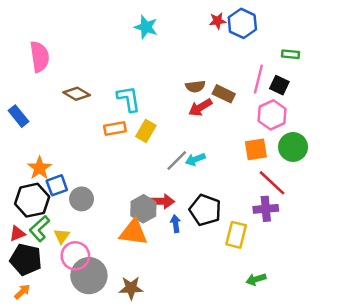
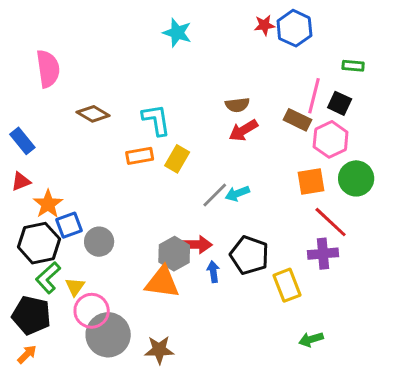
brown rectangle: (224, 94) -> (297, 120), moved
red triangle: (17, 234) -> (21, 181), moved
yellow rectangle: (236, 235) -> (287, 285), turned -35

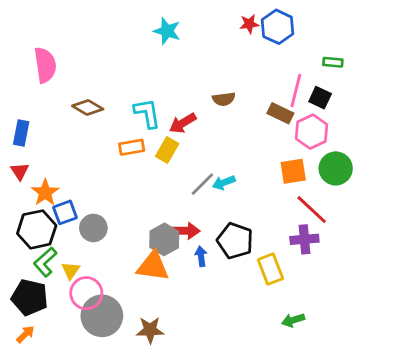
red arrow: (243, 130) -> (183, 123), moved
blue rectangle: (22, 141) -> (21, 133), turned 50
red triangle: (21, 181) -> (20, 171), turned -42

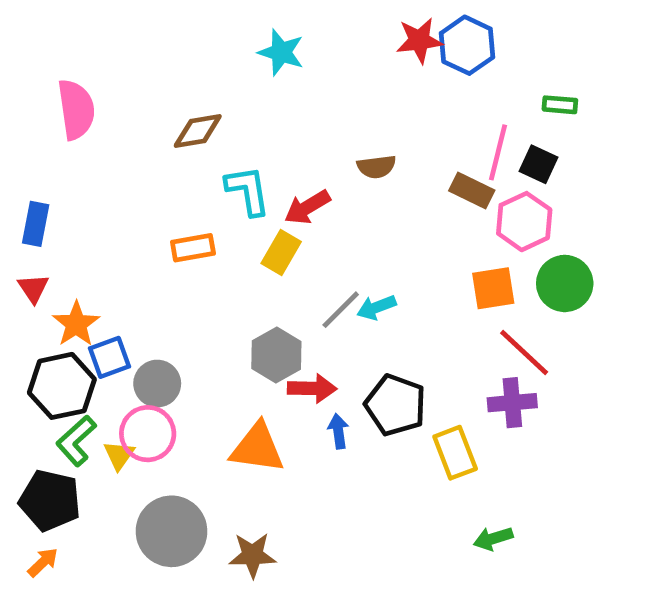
red star: (249, 24) -> (419, 40), size x1.4
brown diamond: (88, 108) -> (198, 131), moved, turned -40
orange rectangle: (132, 147) -> (193, 248), moved
gray hexagon: (164, 239) -> (276, 355), moved
pink circle: (86, 293) -> (148, 434), moved

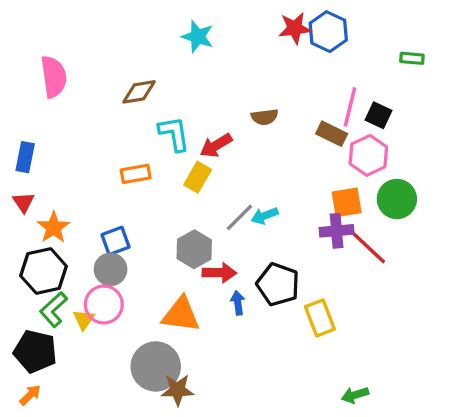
green rectangle: (560, 105) -> (412, 58), moved
blue square: (110, 357) -> (116, 241), moved
purple cross: (512, 403) -> (337, 231), moved
gray circle: (171, 531) -> (156, 366), moved
green arrow: (493, 538) -> (355, 395), moved

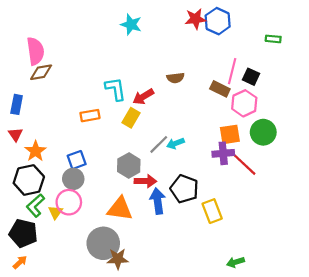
brown diamond: (139, 92) -> (41, 72), moved
blue arrow: (238, 303) -> (158, 201), size x1.6

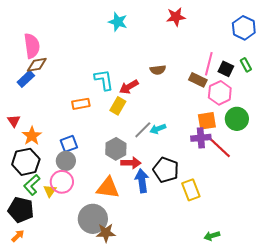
blue hexagon: (218, 21) -> (244, 28), moved
green rectangle: (273, 39) -> (246, 65), moved, turned 56
blue rectangle: (17, 104) -> (26, 79), moved, turned 36

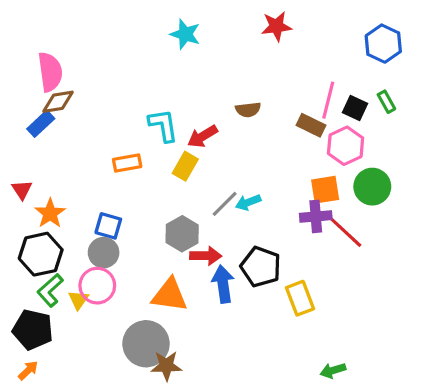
blue square: (69, 144) -> (108, 226), turned 36

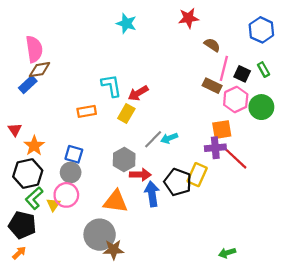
brown semicircle: (248, 110) -> (212, 45), moved, turned -140
green circle: (372, 187) -> (261, 107), moved
yellow rectangle: (300, 298) -> (197, 175), moved, turned 45

